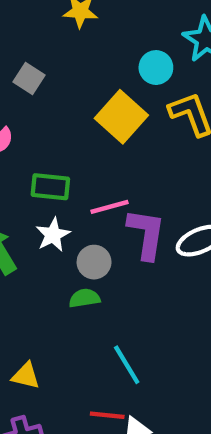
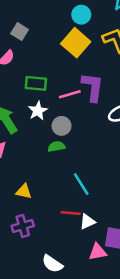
cyan circle: (156, 68) -> (81, 15), moved
gray square: (29, 79) -> (20, 32), moved
purple L-shape: (146, 234) -> (93, 87), moved

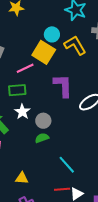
cyan circle: (81, 15) -> (52, 34), moved
pink line: (70, 94) -> (25, 68), moved

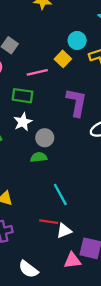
yellow square: (44, 52) -> (63, 59), size x0.6

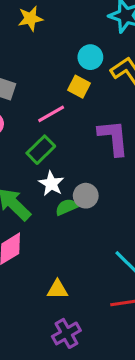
green rectangle: (23, 96) -> (41, 150), turned -36
green semicircle: (39, 157) -> (67, 207), moved

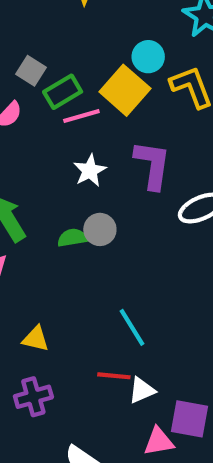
yellow square: (79, 87) -> (125, 90), size x1.6
green rectangle: (41, 150) -> (63, 92), moved
white star: (51, 184) -> (90, 171), moved

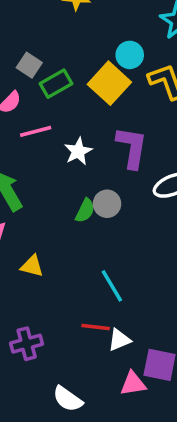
pink line: (81, 116) -> (36, 131), moved
gray circle: (100, 229) -> (107, 204), moved
green semicircle: (72, 238) -> (85, 211), moved, turned 125
yellow triangle: (36, 339) -> (32, 266), moved

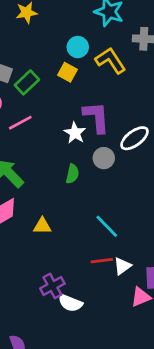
yellow square: (109, 83) -> (67, 72), size x0.6
white star: (78, 151) -> (75, 133), moved
gray circle: (107, 204) -> (104, 158), moved
white semicircle: (68, 399) -> (70, 303), moved

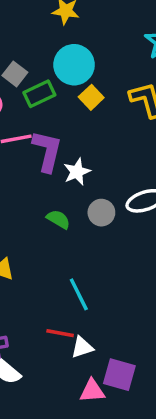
cyan circle: (78, 47) -> (74, 65), moved, size x1.5
purple L-shape: (96, 117) -> (47, 151), moved
green semicircle: (72, 174) -> (58, 219), turned -90

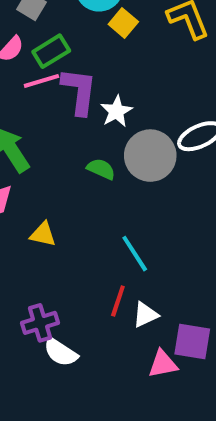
green rectangle: (39, 94) -> (51, 51), moved
gray circle: (101, 213) -> (150, 156), size x1.6
red line: (60, 333) -> (118, 301), turned -76

